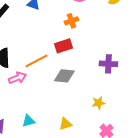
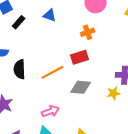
pink arrow: (17, 78) -> (51, 111), moved
yellow star: (98, 103) -> (114, 93), moved

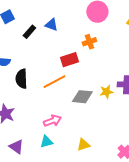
black rectangle: (19, 22) -> (29, 32), moved
red rectangle: (80, 57) -> (69, 60), moved
yellow star: (114, 93) -> (106, 92), moved

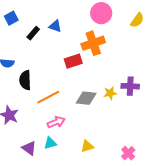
orange cross: (89, 42) -> (93, 43), size x1.6
orange line: (54, 82) -> (48, 97), moved
purple triangle: (16, 147) -> (29, 148), moved

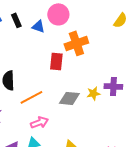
pink circle: (101, 13) -> (58, 14), moved
black rectangle: (33, 33) -> (16, 20), moved, turned -64
red rectangle: (73, 61) -> (56, 61), turned -66

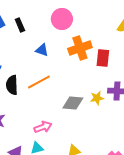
blue triangle: (38, 26) -> (42, 50), moved
red rectangle: (56, 61) -> (103, 58), moved
orange line: (31, 97) -> (39, 82), moved

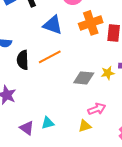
blue triangle: (42, 50) -> (53, 25), size x1.5
pink arrow: (43, 127) -> (97, 109), moved

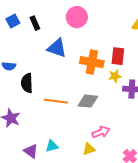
orange cross: (91, 23) -> (92, 62), moved, turned 30
orange line: (50, 57) -> (56, 101), moved, turned 35
yellow star: (108, 73) -> (115, 76), moved

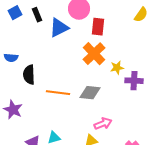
blue triangle: (57, 48) -> (59, 28), moved, turned -45
red rectangle: (118, 56) -> (98, 27), moved
orange cross: (92, 62) -> (94, 54), turned 35

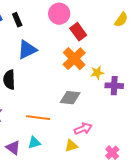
red rectangle: (98, 27) -> (78, 32), turned -42
blue triangle: (59, 28) -> (27, 50), moved
orange line: (58, 93) -> (38, 118), moved

